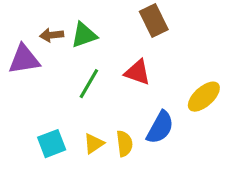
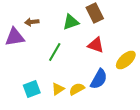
green triangle: (84, 35) -> (71, 22), moved
red triangle: (137, 72) -> (96, 45), moved
yellow semicircle: (124, 144) -> (77, 89), turned -112

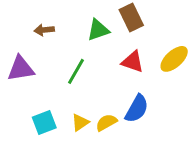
purple triangle: (15, 37) -> (21, 69), moved
yellow ellipse: (126, 60) -> (174, 59), moved

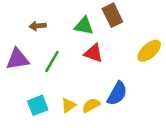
green triangle: (98, 30) -> (84, 26), turned 30
red triangle: (133, 62) -> (93, 53), moved
green line: (76, 71) -> (52, 61), moved

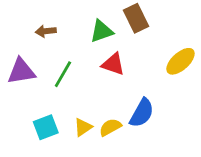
green triangle: (84, 26) -> (102, 31), turned -30

